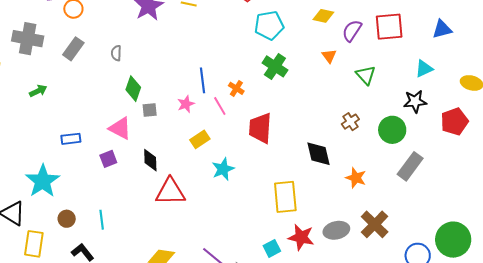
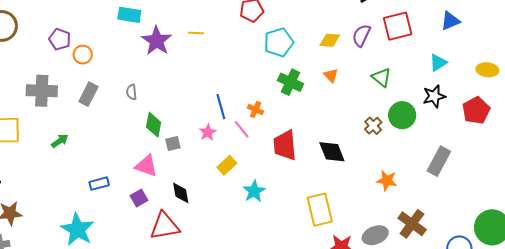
yellow diamond: (323, 16) -> (330, 40), moved
orange triangle: (329, 56) -> (331, 75), moved
green circle: (392, 130) -> (402, 115), moved
black diamond: (319, 154) -> (332, 152), moved
red triangle: (170, 192) -> (165, 226), moved

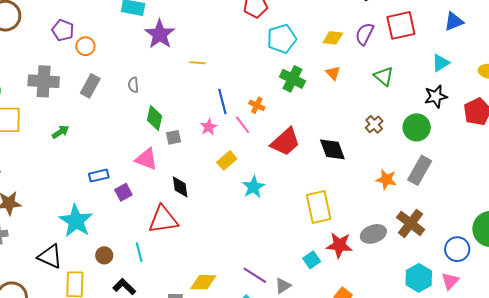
yellow line: (196, 33) -> (198, 63), moved
green circle: (402, 115) -> (417, 127), moved
red trapezoid: (285, 145) -> (285, 142), turned -128
gray rectangle: (439, 161) -> (420, 170), moved
purple square: (139, 198) -> (123, 192), moved

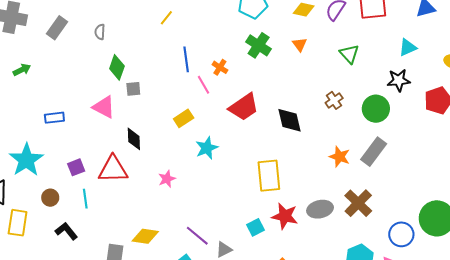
yellow line: (198, 63) -> (166, 18), turned -63
pink star: (209, 127) -> (167, 179), moved
purple square: (123, 192) -> (76, 167), moved

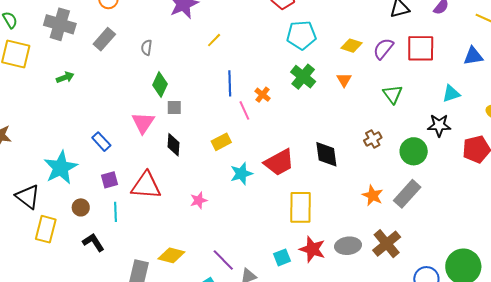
pink triangle: (104, 107) -> (143, 123), turned 30
red trapezoid: (244, 107) -> (279, 162), moved
blue rectangle: (54, 118) -> (101, 142), moved, turned 48
black diamond: (134, 139) -> (173, 145), moved

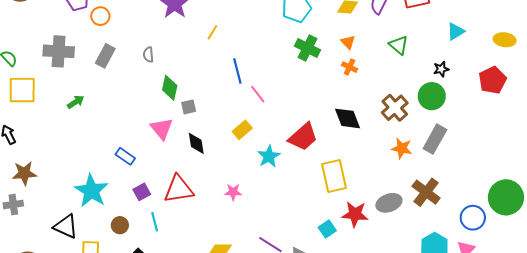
orange cross: (263, 95) -> (350, 67), moved
black star: (439, 125) -> (441, 69), moved, size x0.7
brown cross: (373, 139) -> (395, 108), moved, size x1.5
pink star: (199, 200) -> (233, 192), turned 30

